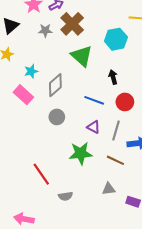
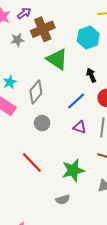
brown cross: (72, 24) -> (43, 29), turned 30
blue line: (94, 100) -> (76, 101), turned -54
green star: (81, 153) -> (73, 170), moved
red line: (41, 174) -> (32, 163), moved

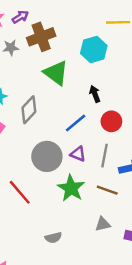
gray circle: (42, 123) -> (47, 156), moved, size x1.6
green star: (73, 170) -> (71, 188), moved, turned -30

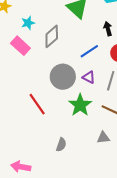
gray semicircle: (53, 238) -> (61, 145), turned -64

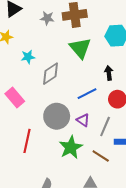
pink rectangle: (20, 46) -> (15, 98), moved
red line: (37, 104) -> (27, 141), turned 40

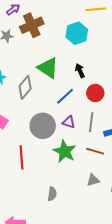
green triangle: (80, 48) -> (48, 68), moved

